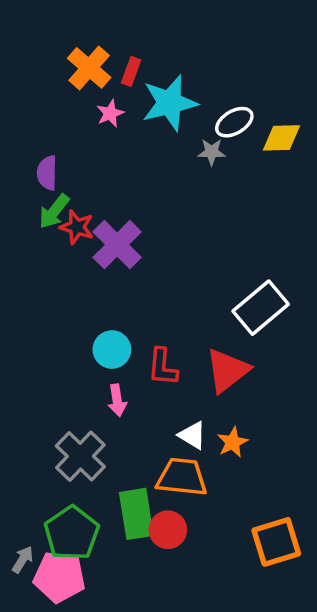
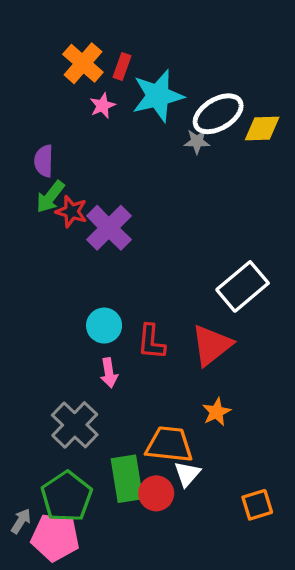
white ellipse: (234, 122) -> (218, 114), size x1.4
white triangle: (192, 435) -> (187, 474), moved, turned 40
orange square: (276, 542) -> (257, 505), size x0.7

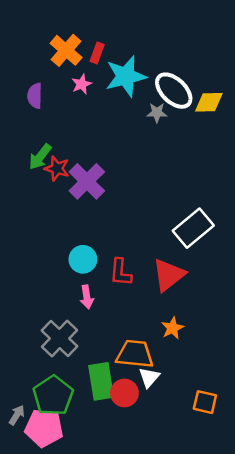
white ellipse: (218, 114) -> (174, 91), turned 75
purple semicircle: (44, 161) -> (35, 96), moved
orange square: (257, 505) -> (205, 402), turned 30

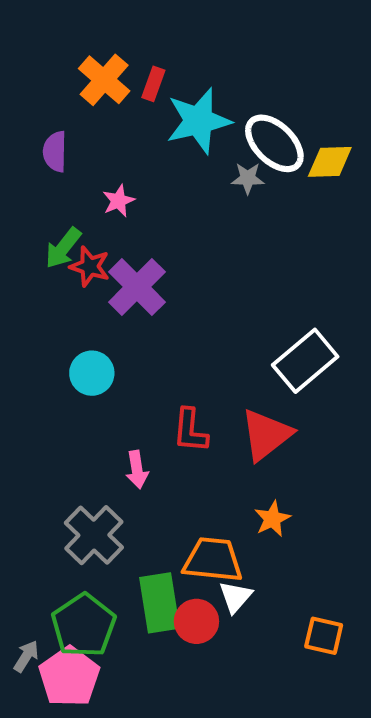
pink star: (82, 84) -> (119, 201), moved
cyan circle: (83, 259) -> (92, 373), moved
pink pentagon: (44, 428) -> (69, 677), turned 30

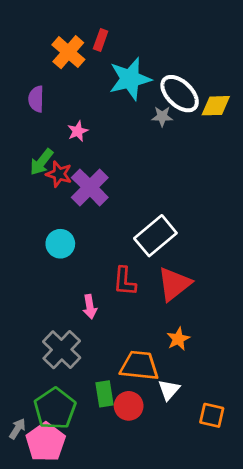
red rectangle: (153, 84) -> (101, 40), moved
white rectangle: (305, 361) -> (155, 236), moved
white triangle: (235, 597) -> (169, 390), moved
green rectangle: (160, 603) -> (105, 394), size x0.7

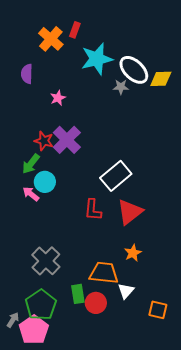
green arrow: (42, 162) -> (31, 164), moved
red star: (59, 174) -> (44, 141), moved
pink arrow: (90, 307) -> (31, 194), moved, turned 138

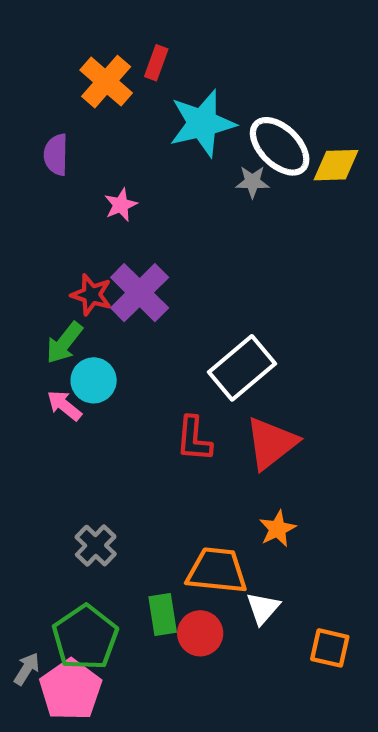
gray cross: (46, 261) -> (96, 546), size x0.7

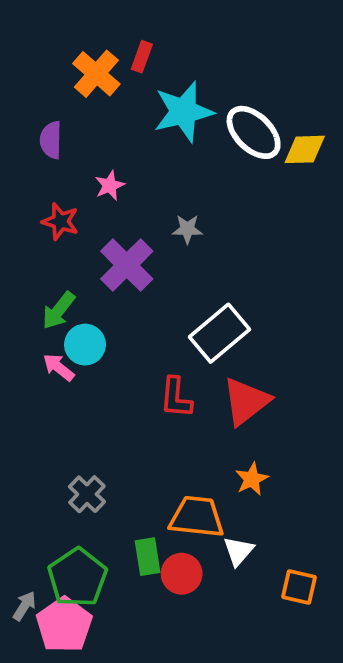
gray star: (252, 182) -> (187, 229), moved
red star: (91, 295) -> (60, 221), moved

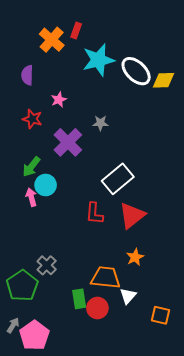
pink arrow: (59, 367) -> (31, 197), turned 36
green pentagon: (77, 577) -> (22, 286), moved

